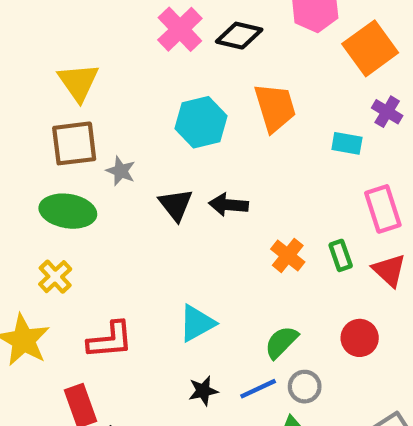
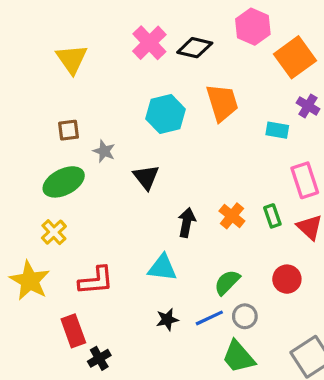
yellow triangle: (78, 82) -> (72, 59), moved
brown square: (74, 143) -> (68, 130), size x0.6
black arrow: (229, 205) -> (187, 222), moved, turned 96
green ellipse: (68, 211) -> (64, 182), turned -36
cyan triangle: (197, 323) -> (162, 268), turned 36

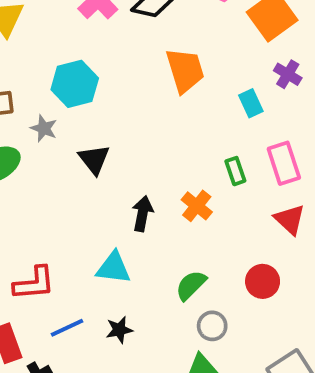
cyan hexagon: (166, 114) -> (75, 84), moved
cyan rectangle: (277, 130) -> (251, 103), turned 55
green rectangle: (272, 216) -> (235, 171), moved
blue line: (209, 318) -> (67, 328), moved

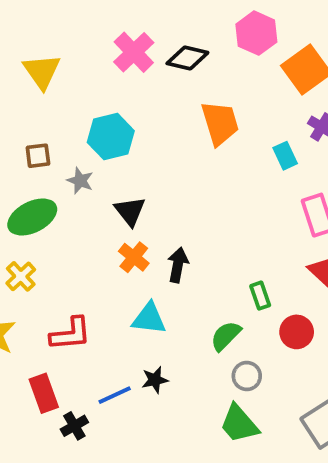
green rectangle: (235, 171) -> (260, 296), moved
orange cross: (197, 206) -> (134, 257), moved
blue line: (67, 328) -> (115, 395), moved

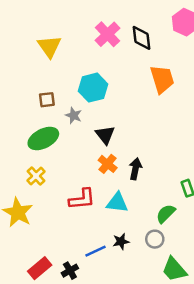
black diamond: (187, 58) -> (141, 38), turned 70
red L-shape: (71, 334) -> (82, 199), moved
gray circle: (247, 376) -> (155, 239), moved
red rectangle: (44, 393) -> (40, 268), moved, turned 70

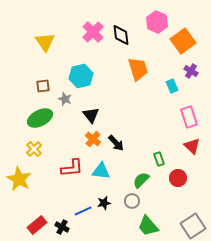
black arrow: (135, 169) -> (116, 143), turned 126
black cross: (70, 271) -> (62, 227), turned -32

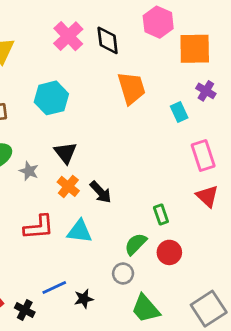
orange square: (183, 41) -> (195, 49), turned 35
gray star: (65, 99) -> (29, 171), moved
red circle: (178, 178) -> (169, 252), moved
black star: (104, 203) -> (84, 299), moved

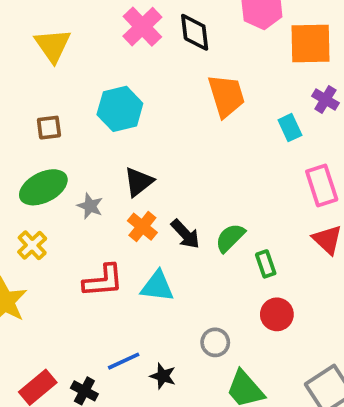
black triangle: (65, 153) -> (139, 182), turned 30
green semicircle: (136, 244) -> (230, 238), moved
black star: (84, 299) -> (163, 376), turned 30

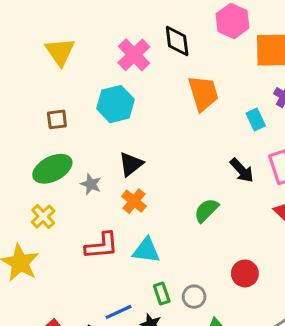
pink cross: (142, 27) -> (134, 55), moved
black arrow: (185, 234) -> (242, 170), moved
green rectangle: (266, 264) -> (162, 293), moved

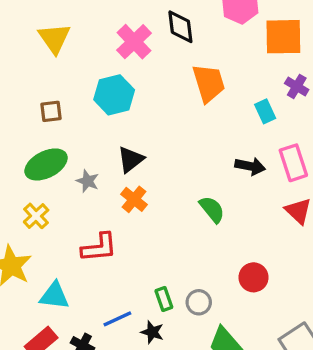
black arrow: (242, 170) -> (250, 166), turned -36
green semicircle: (206, 210) -> (212, 209), turned 96
cyan triangle: (146, 250) -> (54, 296), moved

